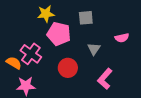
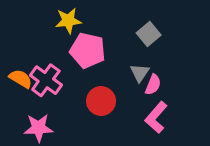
gray square: (86, 18) -> (149, 34), moved, turned -35
pink semicircle: (122, 38) -> (153, 85), moved, turned -56
orange semicircle: (14, 63) -> (21, 79), moved

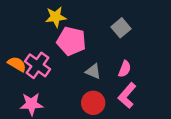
gray triangle: (140, 73) -> (93, 71), moved, turned -42
red circle: (101, 101) -> (93, 103), moved

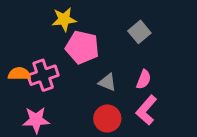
orange semicircle: (17, 64) -> (19, 74), turned -30
pink cross: (38, 65) -> (43, 75), turned 35

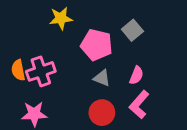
pink pentagon: (82, 47) -> (97, 45), moved
orange semicircle: (19, 74) -> (18, 70), turned -102

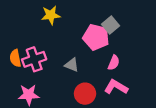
pink pentagon: (97, 45) -> (96, 37), moved
gray triangle: (102, 78) -> (72, 65), moved
pink L-shape: (139, 105) -> (116, 87), turned 80

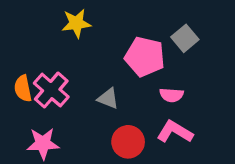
gray square: (110, 25) -> (185, 38), moved
pink cross: (34, 59) -> (51, 90), turned -30
pink semicircle: (114, 63) -> (171, 95), turned 72

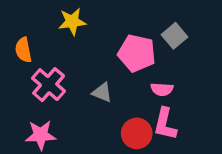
orange semicircle: (23, 88) -> (23, 50), moved
pink L-shape: (175, 132) -> (165, 124), turned -108
red circle: (128, 142) -> (137, 133), moved

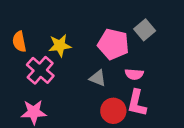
yellow star: (72, 22) -> (60, 45), moved
gray triangle: (102, 92) -> (98, 78), moved

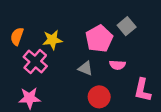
orange semicircle: (19, 42) -> (17, 36), turned 30
pink pentagon: (113, 44) -> (99, 39), turned 30
pink L-shape: (137, 103) -> (143, 90), moved

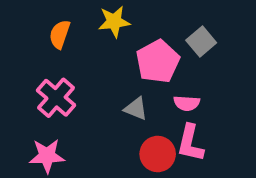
orange semicircle: (17, 36) -> (60, 34), moved
yellow star: (52, 40) -> (114, 22), moved
pink L-shape: (143, 90) -> (190, 143), moved

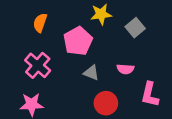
yellow star: (114, 22) -> (101, 14), moved
pink pentagon: (158, 61) -> (78, 41), moved
pink L-shape: (190, 143) -> (150, 95), moved

